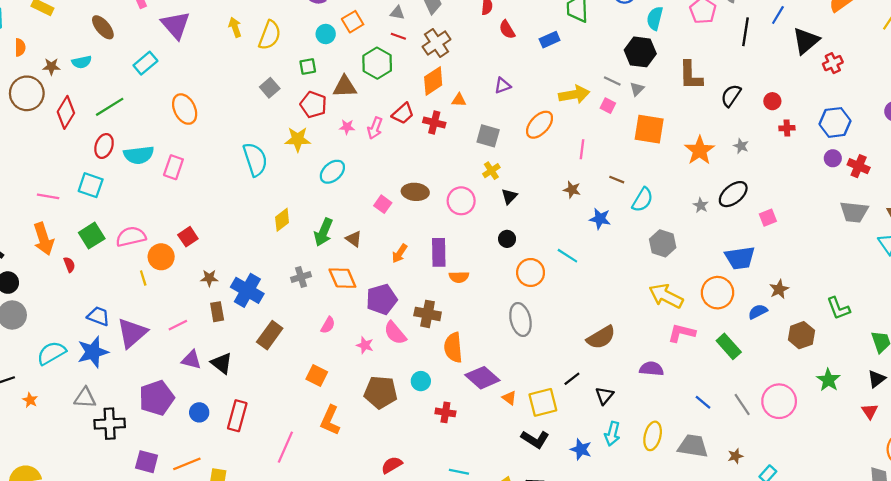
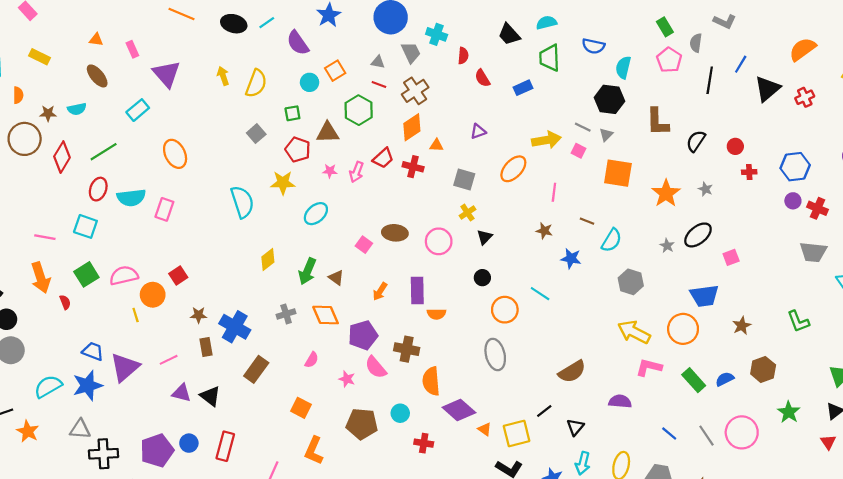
red cross: (833, 63) -> (805, 97), moved
green L-shape: (838, 308) -> (798, 321), moved
blue semicircle: (758, 312) -> (725, 379), moved
purple pentagon: (157, 398) -> (157, 451), moved
orange star: (30, 400) -> (28, 431), size x1.5

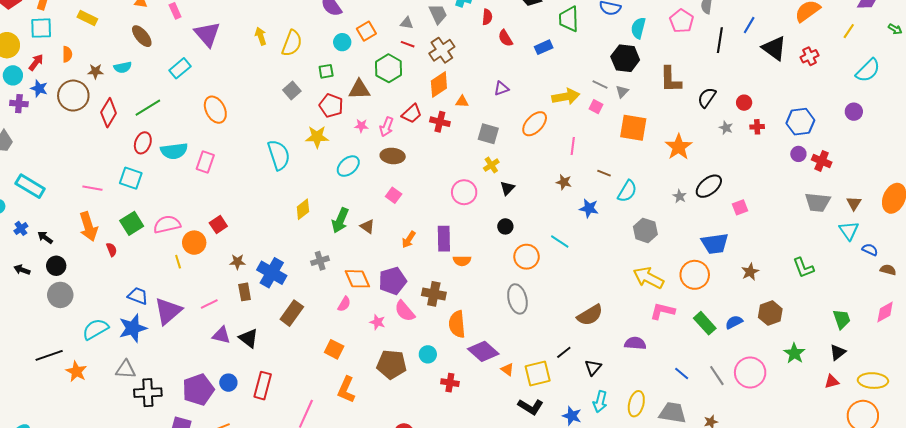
black triangle: (767, 89) -> (774, 48), turned -44
gray star: (705, 189) -> (726, 128), moved
brown ellipse: (395, 233) -> (393, 156), moved
orange diamond: (326, 315) -> (357, 279), moved
red triangle: (828, 442) -> (832, 382), turned 49

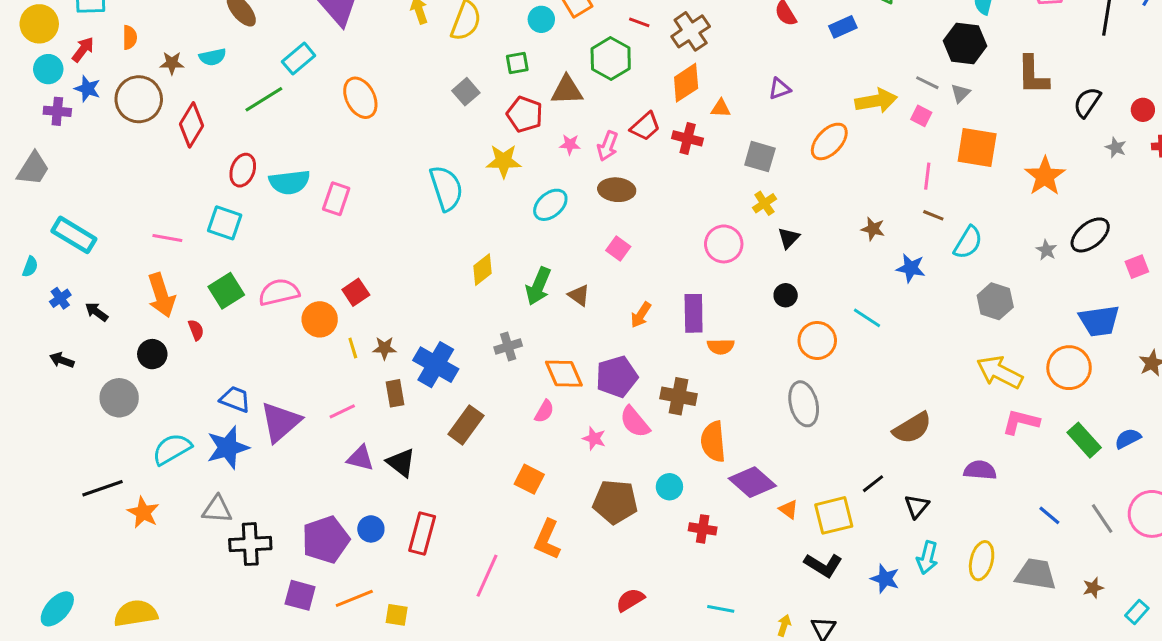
green line: (148, 108) -> (264, 99), moved
orange ellipse: (215, 110) -> (360, 98), moved
pink line: (573, 146) -> (927, 176), moved
yellow line: (178, 262) -> (353, 348), moved
black circle: (56, 266) -> (152, 354), moved

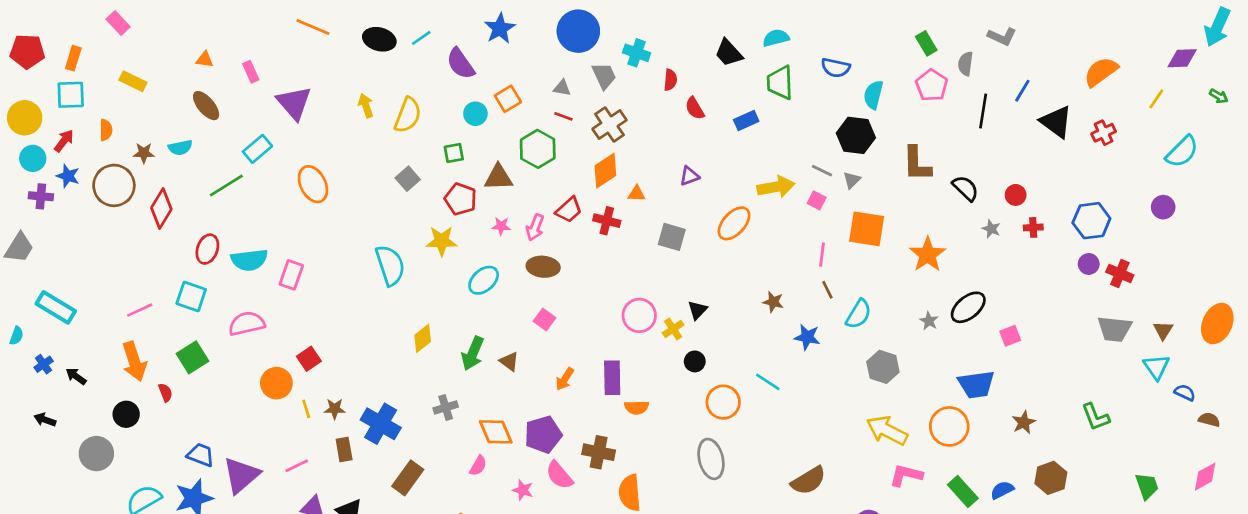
black semicircle: (1087, 102) -> (966, 188), turned 100
yellow cross: (764, 203) -> (673, 329), moved
brown line: (933, 215) -> (827, 290), turned 42
pink line: (167, 238) -> (140, 310), turned -35
pink semicircle: (279, 292) -> (247, 324), moved

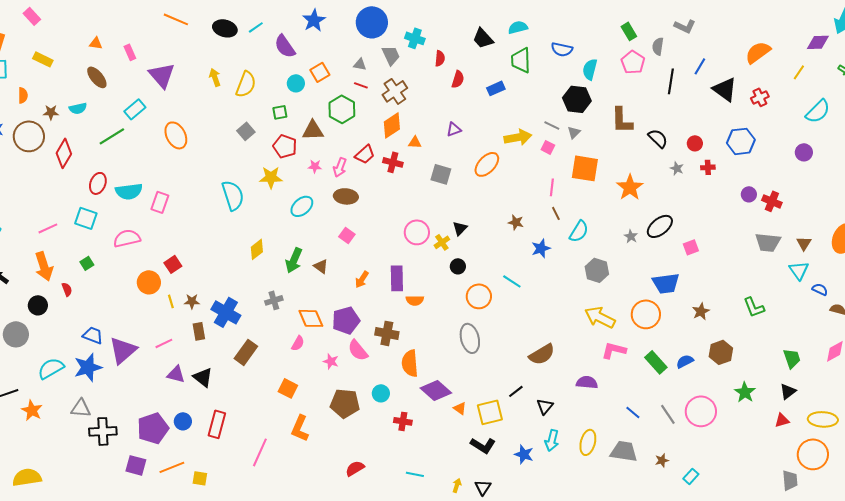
red semicircle: (695, 108) -> (458, 79), turned -132
blue hexagon: (1091, 221) -> (741, 141), moved
blue star: (807, 337) -> (541, 248), turned -30
green square: (192, 357) -> (87, 263), size x0.6

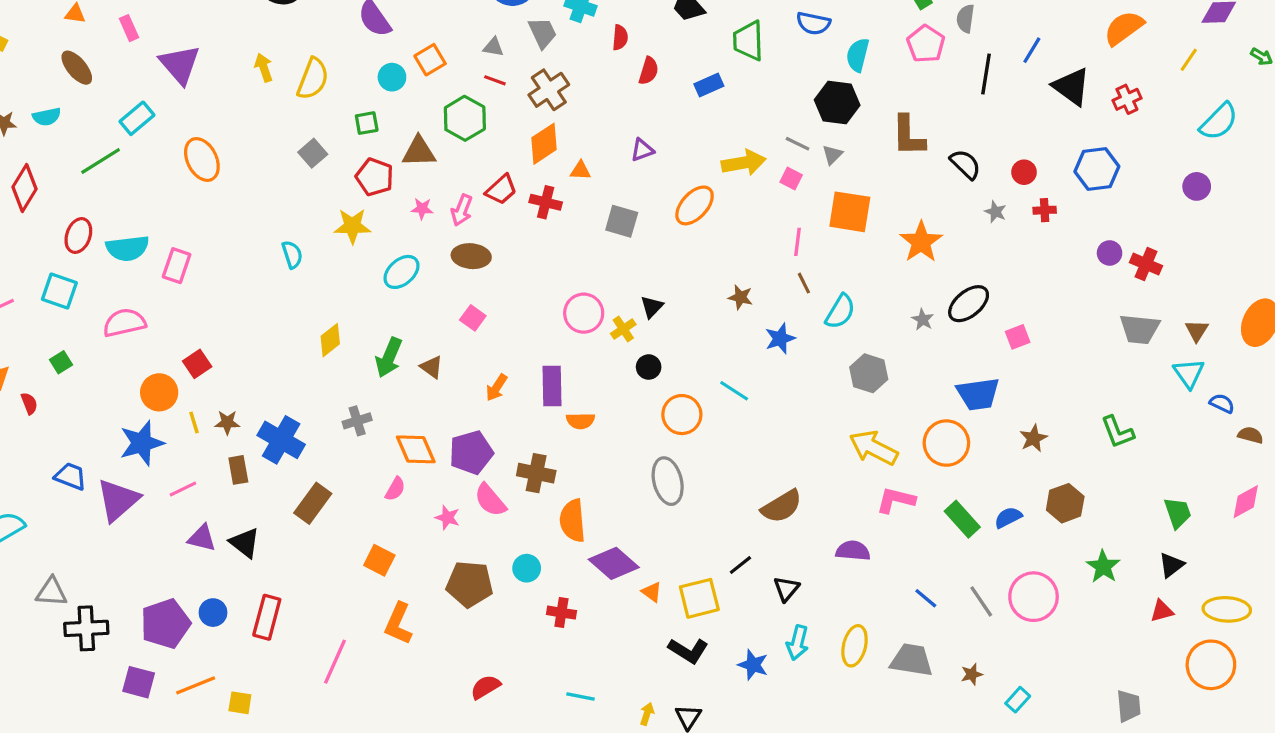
cyan semicircle: (233, 195) -> (292, 255), size x0.6
blue star: (88, 367) -> (142, 443), moved
gray trapezoid: (790, 480) -> (1129, 706), moved

